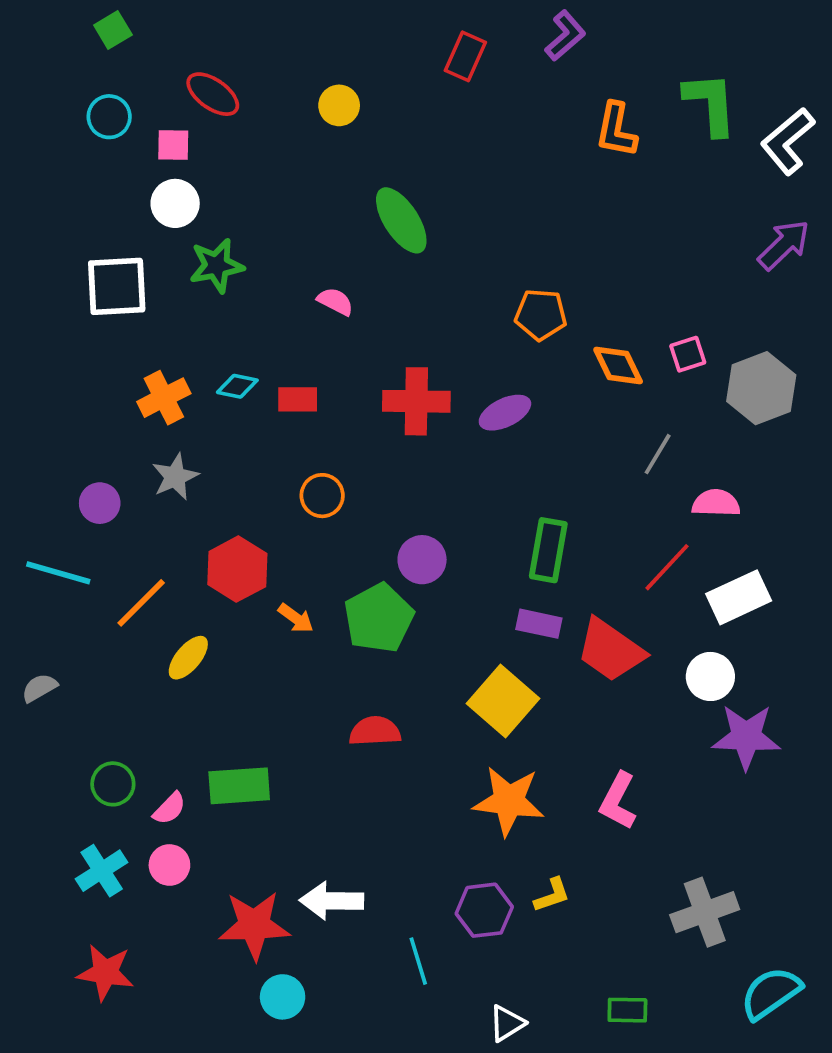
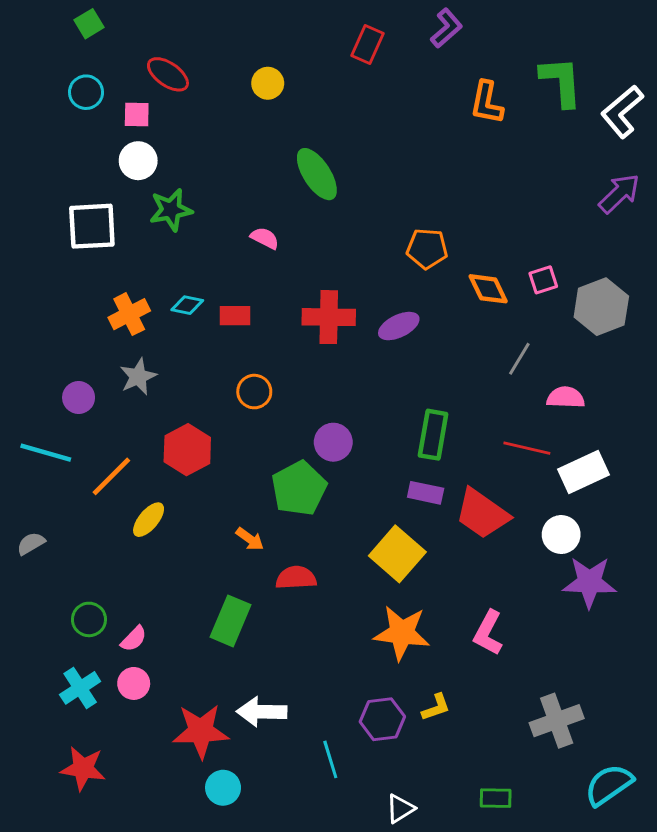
red line: (667, 567) -> (527, 448), turned 60
orange arrow: (296, 618) -> (250, 539), moved
green rectangle: (239, 786) -> (230, 621), moved, turned -63

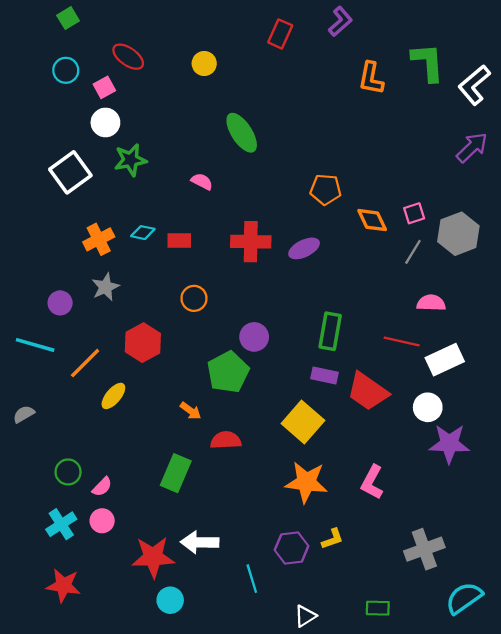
pink square: (137, 115) -> (104, 87), turned -30
white square: (92, 226) -> (70, 172), turned -33
gray line: (519, 359) -> (413, 252), moved

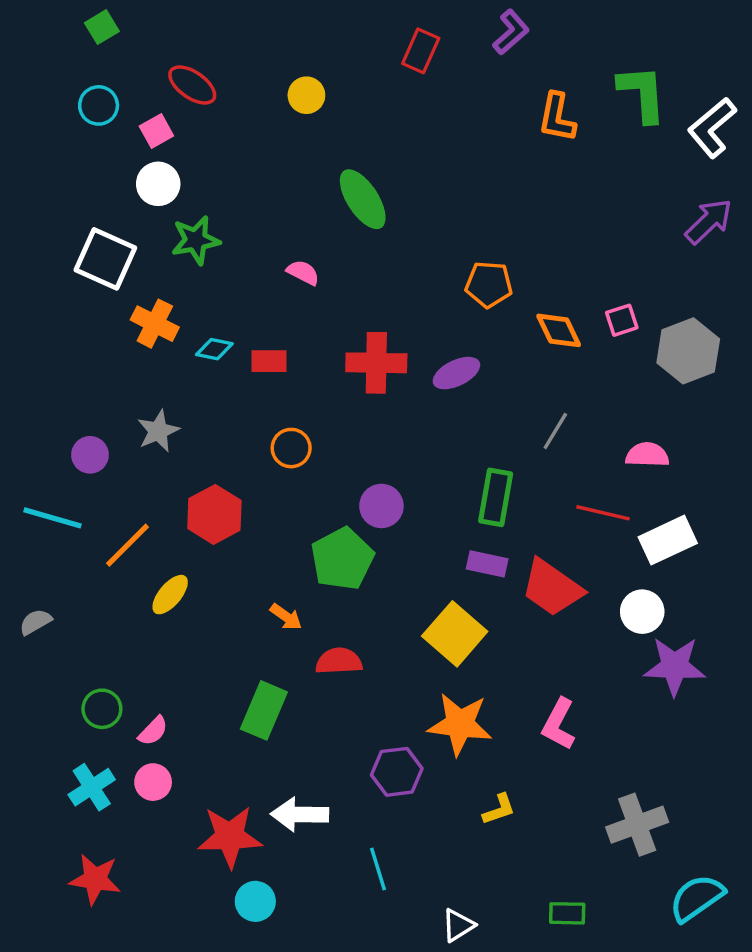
white square: (70, 172) -> (105, 259), turned -30
orange cross: (99, 239) -> (155, 324), moved, turned -36
gray line: (413, 252) -> (555, 431), moved
purple hexagon: (292, 548) -> (397, 772), moved

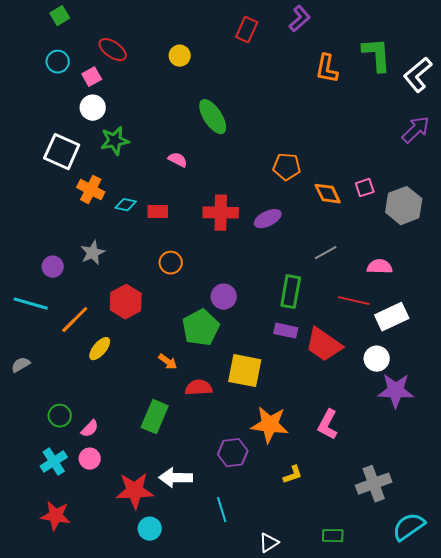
gray line: (555, 431) -> (326, 253), turned 30
yellow square: (455, 634) -> (245, 371), moved, turned -30

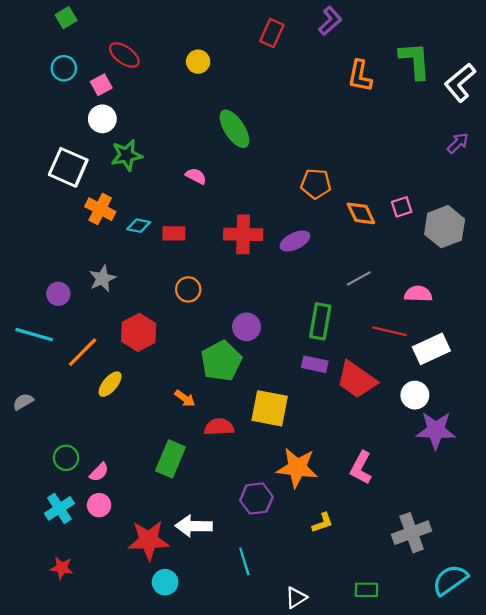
purple arrow: (416, 130) -> (458, 143), size x0.7
red star: (56, 516) -> (62, 568), size x0.7

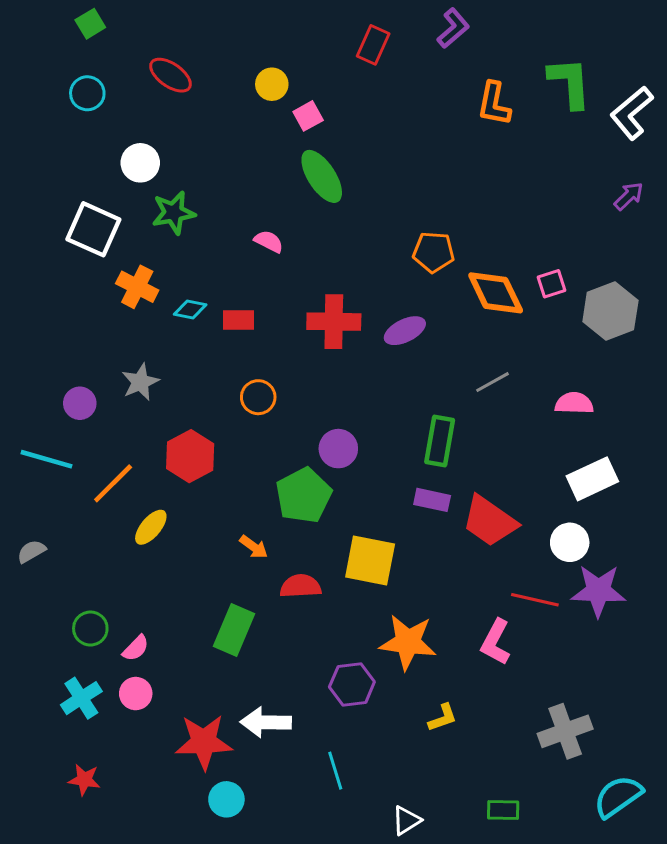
pink square: (101, 85) -> (308, 116), moved
orange diamond: (361, 213) -> (496, 293), size x1.4
red line: (390, 331) -> (535, 600), moved

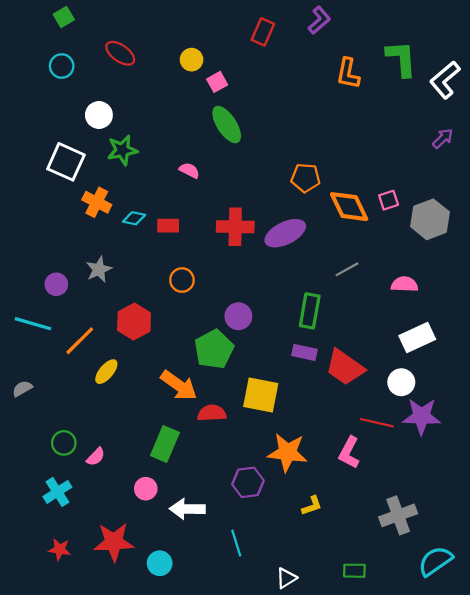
purple ellipse: (405, 331) -> (285, 233), size x1.4
orange arrow: (254, 547) -> (179, 385), size x1.8
pink circle: (136, 694) -> (146, 489), moved
red star: (204, 742) -> (114, 542), moved

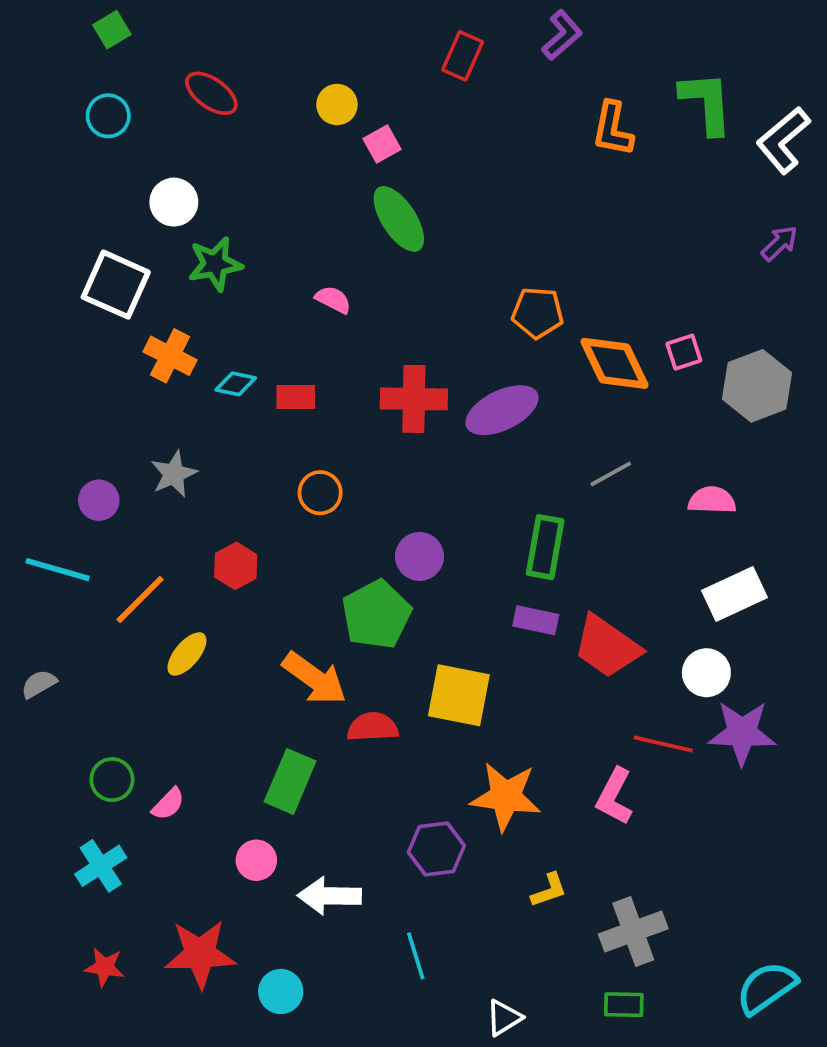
red hexagon: (134, 322) -> (236, 566), size x0.7
gray cross: (398, 515) -> (633, 931), moved

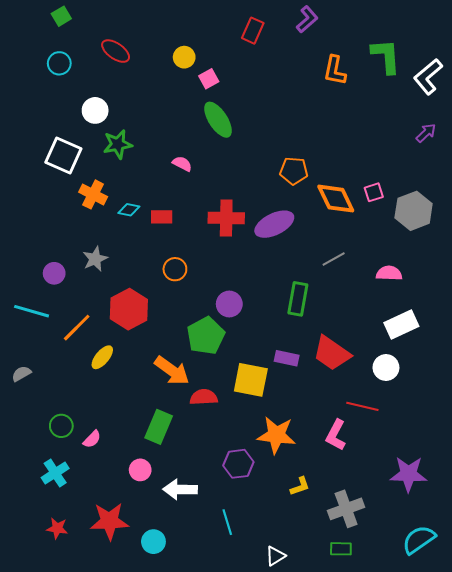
red hexagon: (236, 566) -> (129, 309), size x1.6
purple rectangle: (536, 620) -> (287, 358), moved
purple star: (742, 733) -> (409, 474), moved

